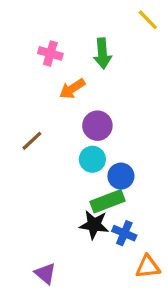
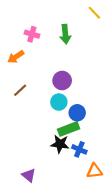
orange arrow: (72, 89) -> (16, 57), moved

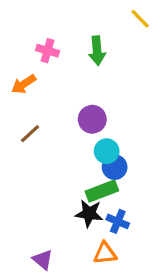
cyan circle: (59, 102) -> (107, 151), moved
orange triangle: (94, 171) -> (105, 253), moved

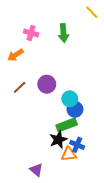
purple circle: (92, 119) -> (47, 84), moved
black star: (89, 213) -> (58, 140), turned -30
orange triangle: (105, 253) -> (69, 154), moved
purple triangle: (43, 260) -> (36, 170), moved

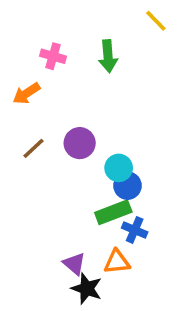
black star: (58, 140) -> (87, 289), moved, turned -30
blue cross: (77, 145) -> (135, 230), moved
purple triangle: (36, 170) -> (74, 264), moved

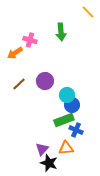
pink cross: (53, 56) -> (30, 40), moved
purple triangle: (74, 264) -> (42, 149), turned 32

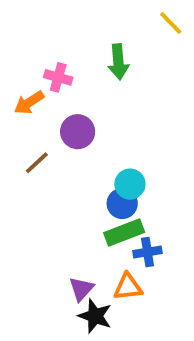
purple circle: (45, 81) -> (78, 132), moved
blue circle: (72, 105) -> (122, 203), moved
blue cross: (76, 130) -> (147, 252), turned -32

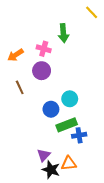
pink cross: (58, 77) -> (44, 49), moved
brown line: (37, 163) -> (20, 87), turned -72
blue circle: (122, 203) -> (51, 109), moved
orange triangle: (128, 287) -> (69, 163), moved

